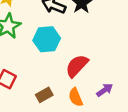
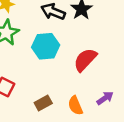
red semicircle: (77, 66) -> (85, 60), moved

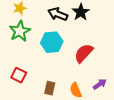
brown rectangle: (43, 103) -> (50, 88), turned -48

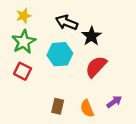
black star: (81, 12) -> (92, 36), moved
red square: (19, 75) -> (23, 71), moved

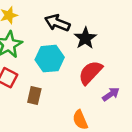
purple arrow: (114, 102) -> (111, 94), moved
brown rectangle: (58, 106) -> (34, 96), moved

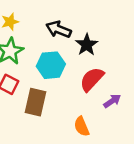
brown rectangle: (34, 96) -> (36, 102), size x1.5

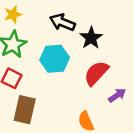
brown rectangle: (36, 102) -> (25, 110), moved

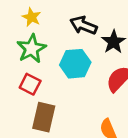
yellow star: (13, 14) -> (31, 17), turned -30

